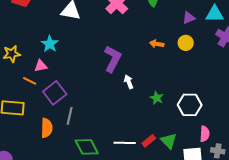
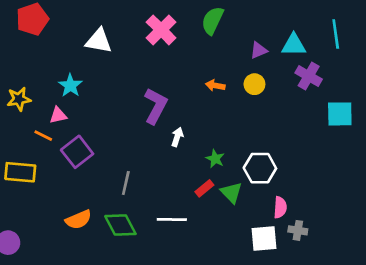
white arrow: (129, 82) -> (177, 137), turned 40
gray line: (70, 116) -> (126, 183), moved
orange semicircle: (47, 128) -> (78, 220), moved, turned 66
red rectangle: (149, 141) -> (204, 188), moved
green triangle: (169, 141) -> (231, 192), moved

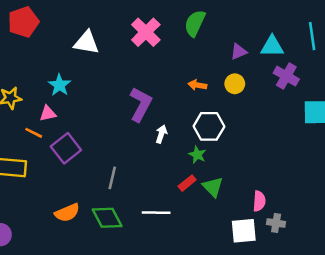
white hexagon: (260, 168) -> (209, 126), moved

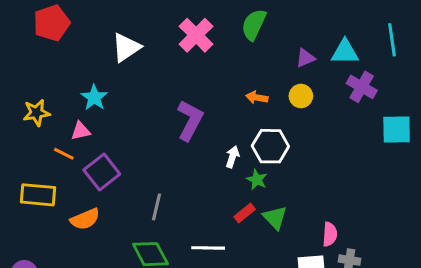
white triangle: (87, 43) -> (126, 47), turned -44
white arrow: (161, 134) -> (232, 157), moved
orange semicircle: (67, 213) -> (85, 219), moved

